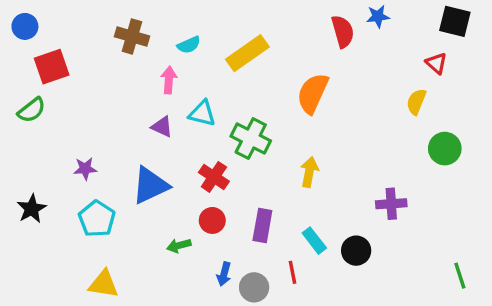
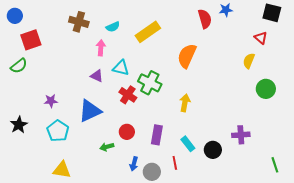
red cross: (214, 177) -> (128, 95), moved
purple cross: (391, 204) -> (241, 135), moved

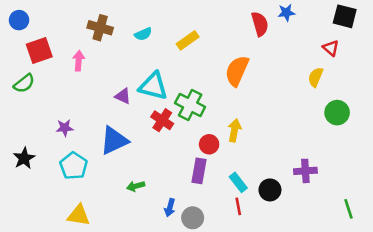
yellow rectangle: (148, 32) -> (188, 40), size x0.7
pink arrow: (101, 48) -> (79, 61), moved
cyan triangle: (121, 68) -> (153, 86), size x1.4
red circle: (127, 132) -> (209, 144), moved
red line: (175, 163) -> (238, 206), moved

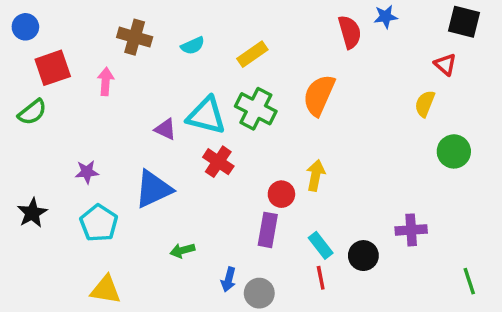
green cross: (190, 105) -> (256, 109), moved

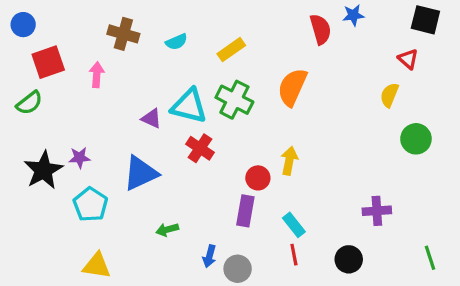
black star: (32, 213) -> (43, 170), moved, size x1.4
black circle: (363, 256) -> (349, 259), moved

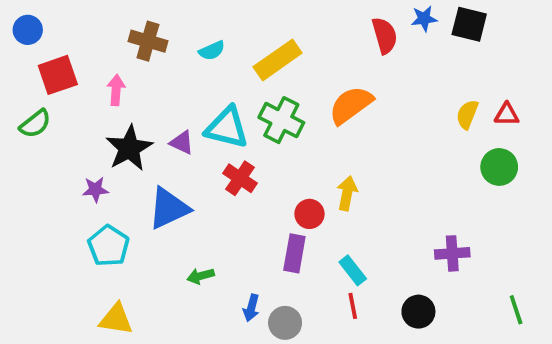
black square: (425, 20) -> (469, 24), moved
yellow rectangle: (231, 50) -> (278, 60), size x1.4
red triangle: (408, 59) -> (507, 114), moved, turned -40
orange semicircle: (292, 87) -> (351, 105), turned 30
black star: (43, 170) -> (129, 148), moved

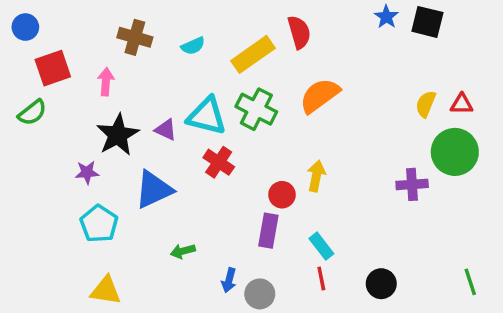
blue star: (424, 19) -> (386, 17), turned -30
red semicircle: (385, 36) -> (299, 32), moved
green circle: (499, 167) -> (455, 152), size x1.4
purple cross: (452, 253) -> (412, 184), moved

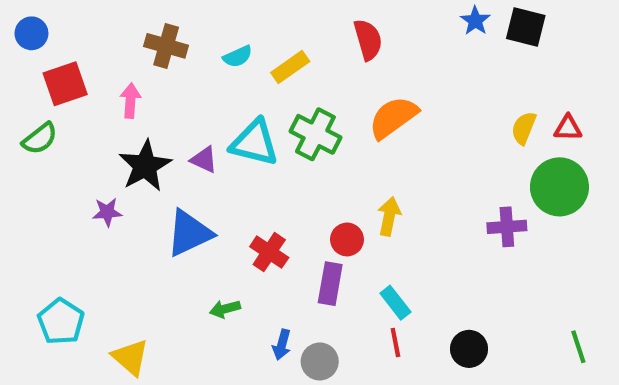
yellow rectangle: (253, 54) -> (290, 67), moved, size x0.7
red cross: (219, 162) -> (269, 252), moved
cyan pentagon: (99, 224) -> (61, 322), moved
yellow triangle: (106, 291) -> (130, 357), turned 32

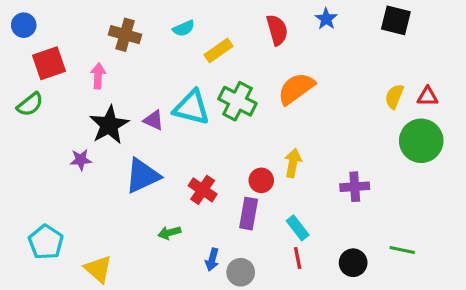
blue star: (475, 21) -> (326, 19), moved
cyan semicircle: (238, 56) -> (184, 28), moved
purple cross: (507, 227) -> (355, 187), moved
green line: (578, 347) -> (402, 250), moved, turned -60

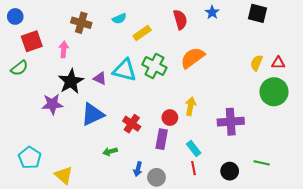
purple star: (81, 160) -> (52, 104), size x1.5
purple cross: (355, 187) -> (231, 122), size x1.4

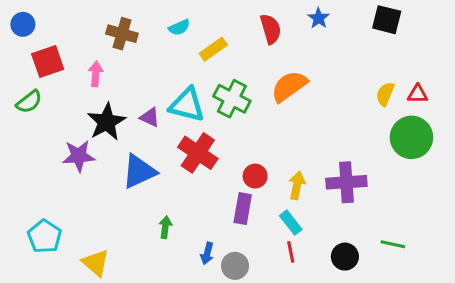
yellow arrow: (190, 106) -> (297, 185), moved
red cross: (132, 124) -> (198, 153), moved, size x1.4
green arrow: (110, 152) -> (165, 227), turned 112

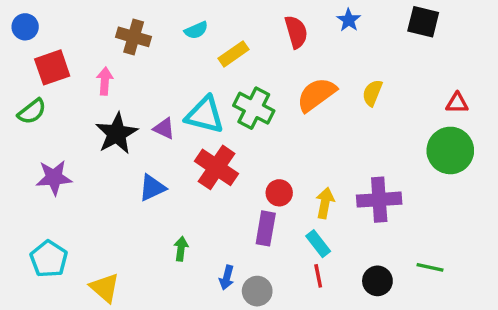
yellow semicircle: (385, 94) -> (372, 93), moved
purple star: (79, 156) -> (54, 178), moved
blue triangle: (139, 171) -> (152, 188), size x0.7

